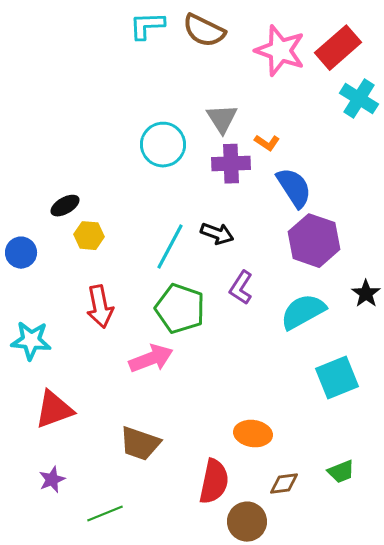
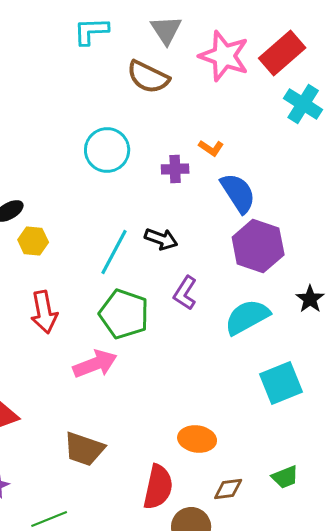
brown semicircle: (204, 31) -> (148, 77), moved
gray triangle: (222, 119) -> (166, 30), moved
purple cross: (231, 164) -> (175, 169), size x0.7

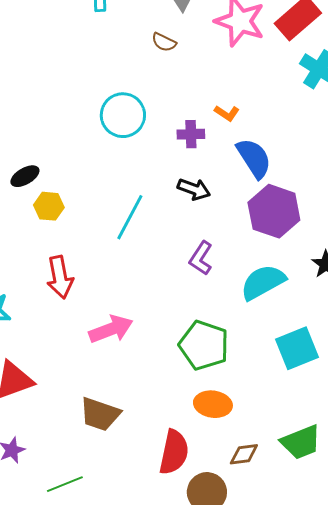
brown semicircle: (148, 77) -> (164, 42), size x0.6
black arrow: (161, 239) -> (194, 189), moved
green pentagon: (124, 314) -> (204, 345), moved
green trapezoid: (285, 477) -> (301, 442), size x1.5

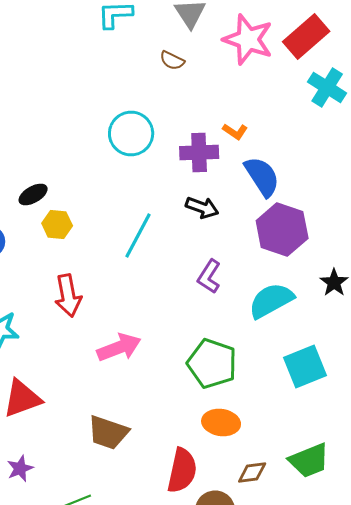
purple cross: (191, 134) -> (199, 152), size x1.4

